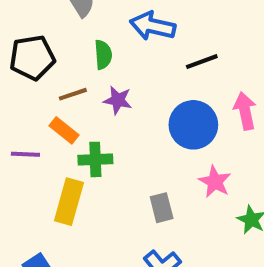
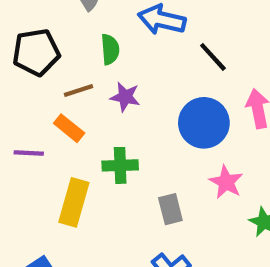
black line: (202, 62) -> (213, 57), turned 68
green cross: (95, 159) -> (120, 165), moved

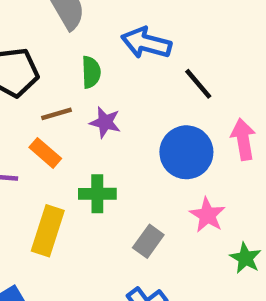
gray rectangle: (170, 209) -> (148, 241), turned 48

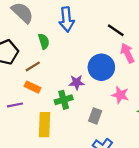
blue arrow: (146, 43) -> (67, 19), turned -95
black line: (198, 84) -> (116, 30), moved
purple star: (105, 122) -> (77, 82), moved

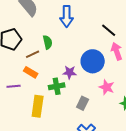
green semicircle: (44, 41) -> (48, 42), moved

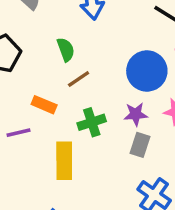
brown line: (33, 54) -> (79, 79), moved
purple star: (70, 72) -> (136, 114), moved

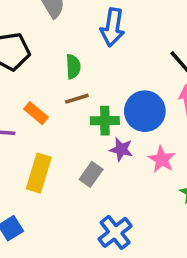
green cross: (92, 122) -> (105, 121), moved
gray rectangle: (140, 145) -> (91, 174), moved

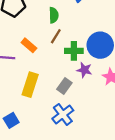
brown line: (77, 99) -> (56, 36), turned -42
blue cross: (115, 232) -> (63, 114), moved

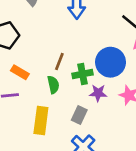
green semicircle: (54, 15) -> (53, 85), moved
orange rectangle: (29, 45) -> (20, 72), moved

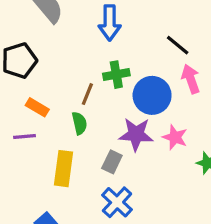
green cross: (83, 74) -> (116, 75), moved
purple star: (98, 93) -> (136, 134), size x1.5

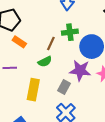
orange rectangle: (37, 107) -> (19, 42), moved
green semicircle: (79, 123) -> (45, 62), turned 72

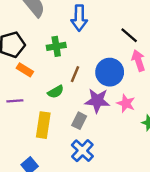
green cross: (70, 32) -> (56, 46), moved
brown line: (51, 43) -> (75, 74), moved

